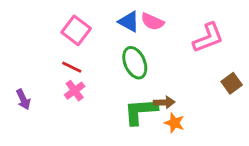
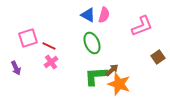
pink semicircle: (152, 22) -> (104, 15), turned -98
pink square: (76, 30) -> (28, 38), moved, turned 36
brown arrow: (164, 102) -> (112, 70), turned -40
orange star: (174, 123) -> (119, 84), size x1.6

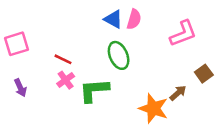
pink square: (28, 38) -> (16, 44), moved
brown arrow: (112, 70) -> (178, 93), moved
green L-shape: (96, 76) -> (94, 90), moved

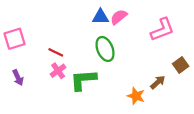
blue triangle: (113, 19) -> (100, 17), turned -30
pink semicircle: (134, 19) -> (119, 17), turned -144
orange star: (153, 108) -> (136, 96), size x0.7

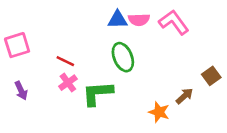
pink semicircle: (119, 17) -> (139, 20), turned -144
pink L-shape: (162, 30) -> (174, 22), moved, turned -105

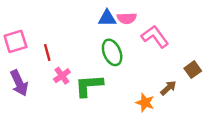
pink L-shape: (174, 22) -> (155, 37), moved
red line: (65, 61) -> (47, 52), moved, turned 49
purple arrow: (21, 91) -> (19, 83), size x1.5

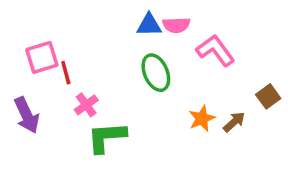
pink square: (15, 41) -> (42, 57), moved
green L-shape: (89, 85) -> (107, 137), moved
orange star: (145, 103) -> (202, 119), moved, turned 30

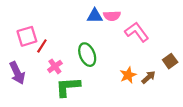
red line: (66, 73) -> (42, 46), turned 48
green ellipse: (156, 73) -> (87, 55), moved

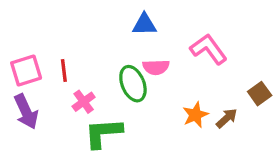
pink semicircle: (112, 16) -> (156, 67), moved
pink square: (27, 36) -> (26, 70), moved
red line: (42, 46) -> (64, 70), turned -40

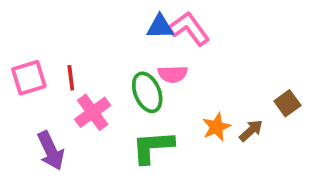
pink L-shape: (209, 49) -> (189, 29), moved
pink cross: (84, 102) -> (93, 112), size x1.4
purple arrow: (26, 112) -> (51, 151), moved
green L-shape: (103, 133) -> (153, 147), moved

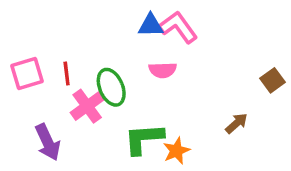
green ellipse: (147, 92) -> (111, 87), moved
brown square: (287, 103) -> (273, 80), moved
orange star: (216, 127) -> (176, 151), moved

